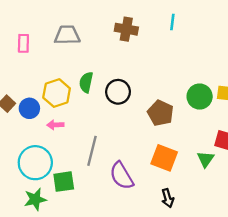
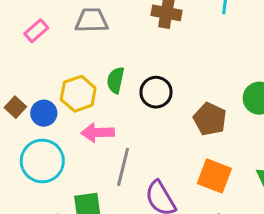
pink rectangle: (23, 43) -> (36, 31), turned 48
pink arrow: (55, 125) -> (98, 133), moved, size x1.5
cyan circle: (35, 163) -> (42, 161), moved

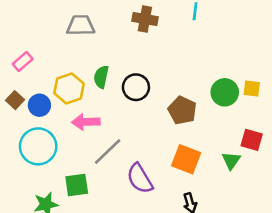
pink rectangle: (36, 31) -> (23, 61), moved
gray line: (123, 167) -> (108, 152), turned 32

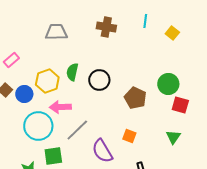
yellow square: (252, 88) -> (172, 33), moved, turned 32
red square: (252, 140) -> (180, 105), moved
cyan circle: (38, 146) -> (38, 126), moved
orange square: (186, 159) -> (129, 136), moved, size x0.6

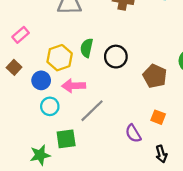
blue circle: (24, 94) -> (41, 80), moved
cyan circle: (38, 126) -> (50, 106), size x0.6
orange square: (129, 136) -> (158, 117), moved
purple semicircle: (102, 151) -> (133, 133), moved, size x0.7

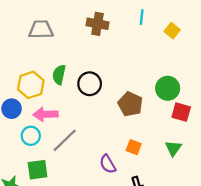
cyan circle: (50, 106) -> (31, 136), moved

